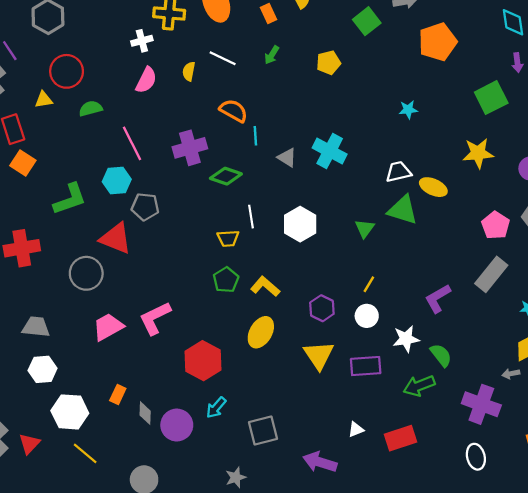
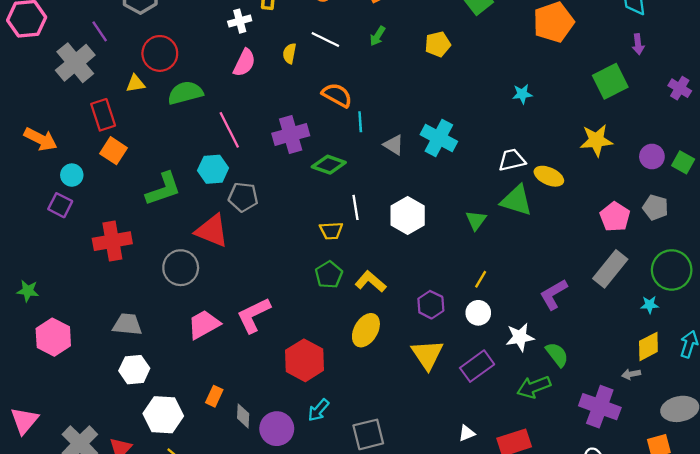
green semicircle: (91, 108) -> (185, 93), size x1.4
purple rectangle: (366, 366) -> (477, 366), turned -32

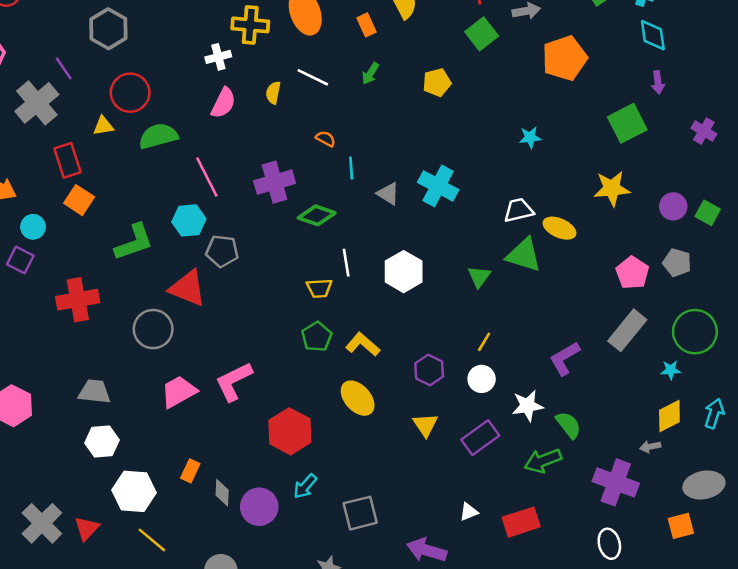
orange semicircle: (337, 95) -> (326, 139), size x0.6
yellow ellipse: (366, 330) -> (358, 398), turned -72
yellow triangle: (427, 355) -> (425, 425), size x0.7

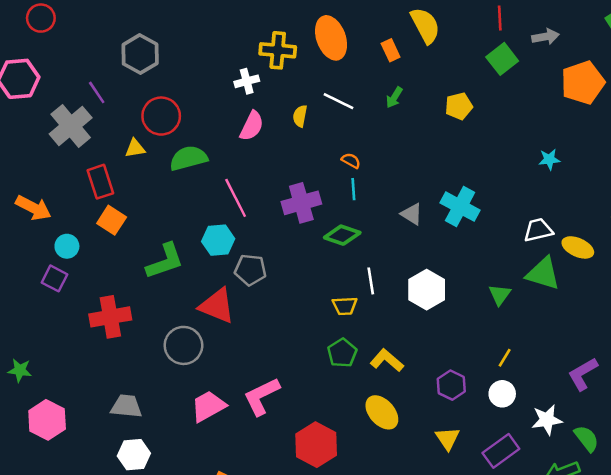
cyan line: (351, 168) -> (353, 189), moved

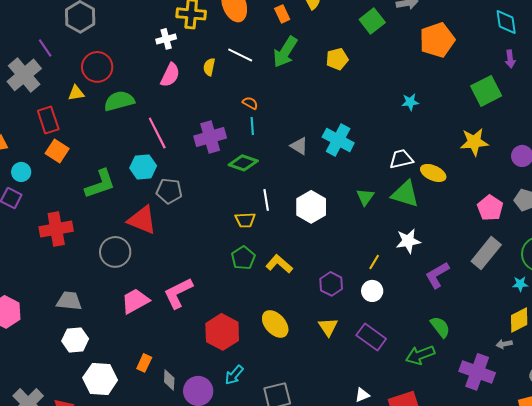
green arrow: (394, 97) -> (285, 52), size x1.8
green triangle: (500, 295) -> (365, 197), moved
yellow ellipse: (382, 412) -> (275, 324), moved
white star: (547, 420) -> (408, 241), moved
purple rectangle: (501, 451) -> (371, 337), turned 72

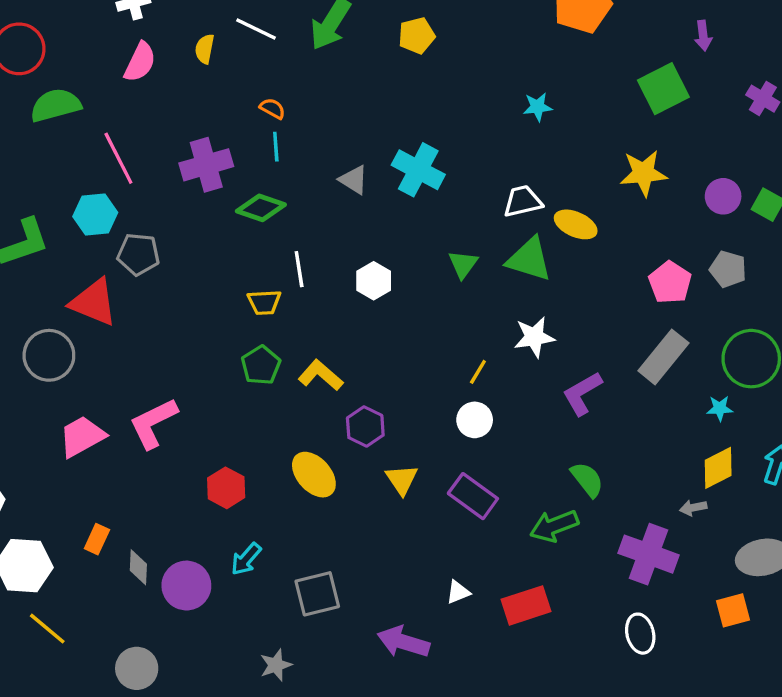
white hexagon: (311, 207) -> (374, 281), size x0.7
purple hexagon: (331, 284) -> (365, 427), moved
red hexagon: (222, 332) -> (226, 488), size x0.7

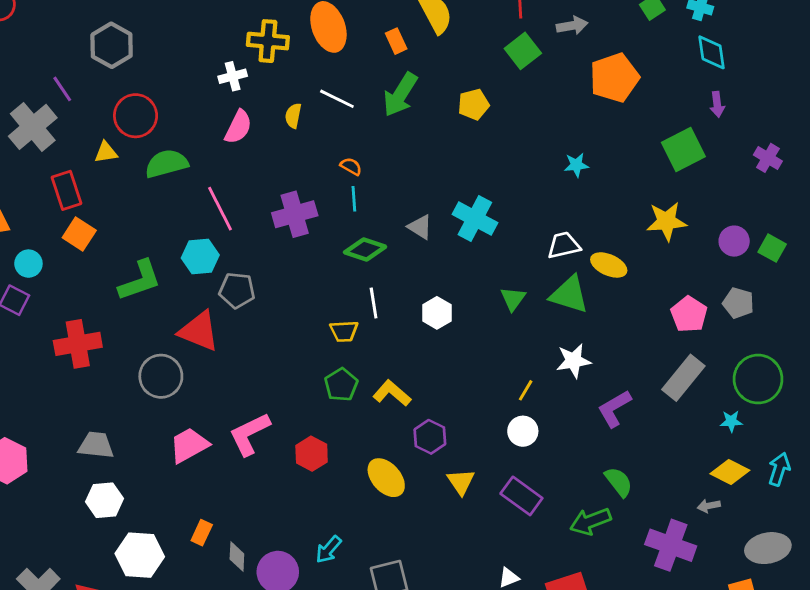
green diamond: (261, 208) -> (365, 249), moved
yellow diamond: (718, 468) -> (730, 472), turned 54
red hexagon: (226, 488) -> (312, 454), moved

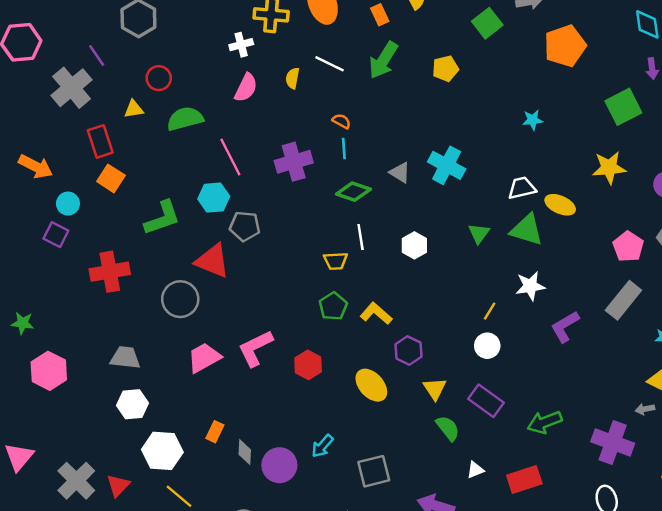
red circle: (136, 116) -> (159, 78), size x0.7
green semicircle: (619, 482) -> (448, 428), moved

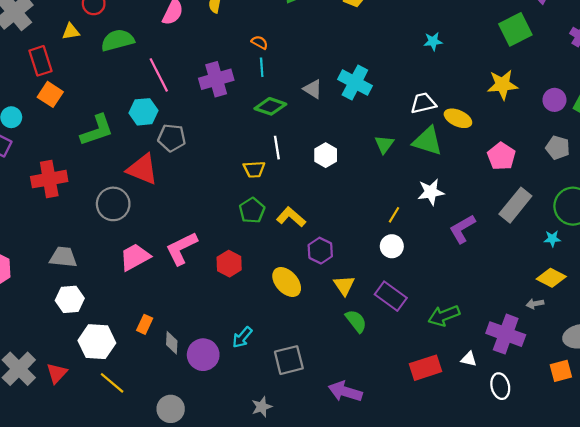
pink pentagon: (628, 247) -> (501, 156), moved
white triangle: (475, 470) -> (469, 359), moved, turned 35

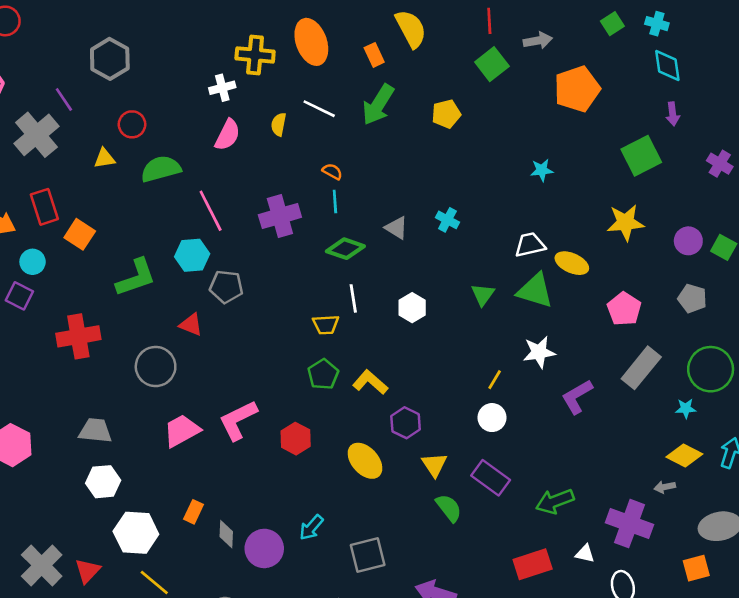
red rectangle: (41, 61) -> (44, 207), moved
cyan cross: (355, 83) -> (447, 220), size x0.6
red triangle: (142, 169) -> (191, 325), size x0.6

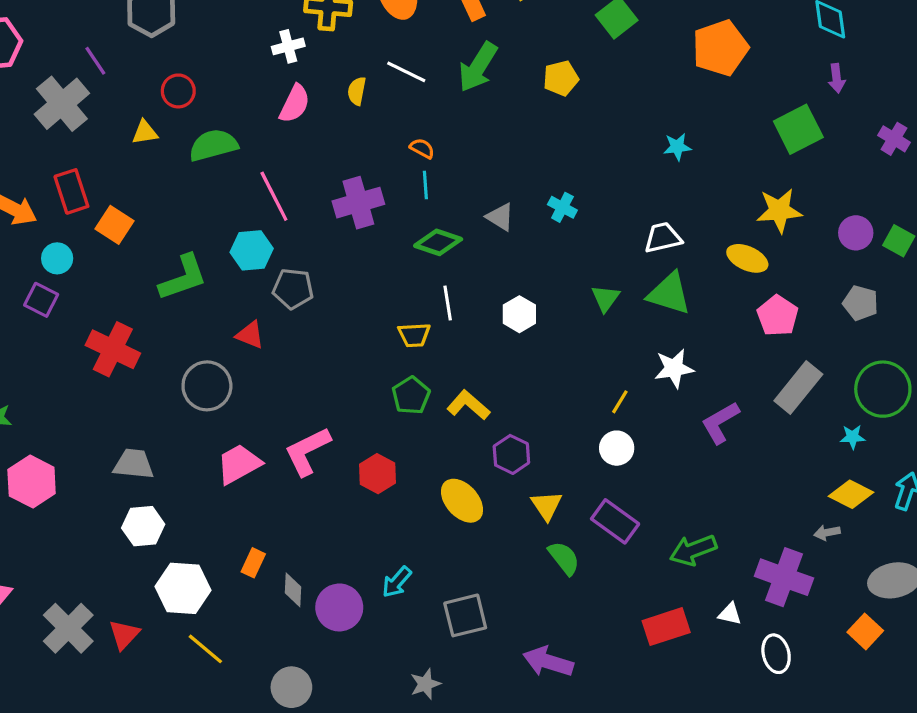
yellow ellipse: (572, 263) -> (747, 258), moved
red cross: (78, 336) -> (113, 349), turned 36
orange square: (696, 568) -> (865, 631), turned -32

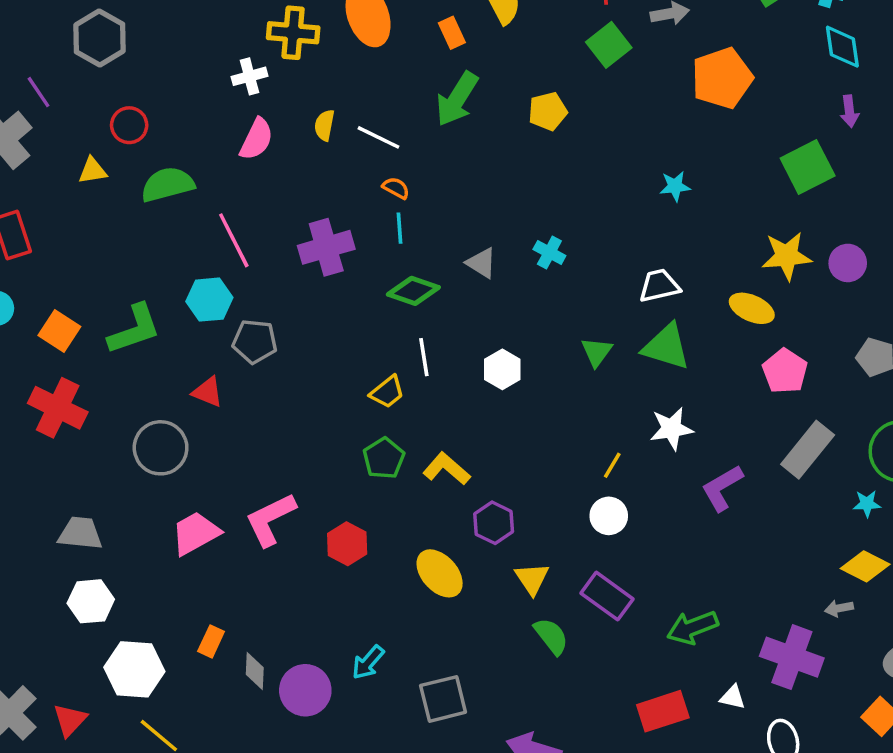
white line: (406, 72) -> (379, 137), moved
orange square: (114, 225) -> (59, 331), moved
purple circle: (856, 233) -> (848, 263), moved
yellow trapezoid: (414, 335) -> (387, 392), turned -36

